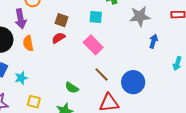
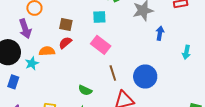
orange semicircle: (28, 43) -> (47, 51), moved, turned 105
brown line: (102, 74) -> (113, 73), turned 35
cyan star: (21, 78) -> (32, 63), moved

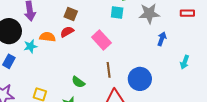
cyan square: (99, 17) -> (117, 12), moved

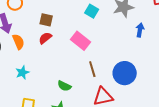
cyan square: (117, 12) -> (92, 11), turned 32
orange semicircle: (47, 37) -> (18, 42), moved, turned 70
cyan star: (30, 46) -> (22, 73), moved

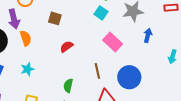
red semicircle: (45, 38) -> (67, 47), moved
pink rectangle: (80, 41) -> (113, 42), moved
green semicircle: (64, 86) -> (68, 86), turned 72

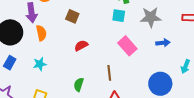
cyan square: (101, 13) -> (119, 16), turned -32
blue arrow: (148, 35) -> (163, 43), turned 64
blue circle: (129, 77) -> (160, 84), moved

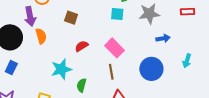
pink rectangle: (127, 46) -> (115, 48), moved
cyan star: (40, 64) -> (61, 69), moved, size x1.5
blue circle: (160, 84) -> (151, 69), moved

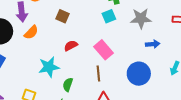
cyan square: (117, 14) -> (109, 16), turned -32
orange semicircle: (41, 36) -> (31, 32), turned 56

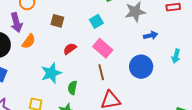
cyan square: (109, 16) -> (96, 21), moved

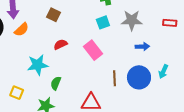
cyan square: (96, 21) -> (103, 22), moved
blue circle: (141, 67) -> (139, 77), moved
brown line: (101, 72) -> (114, 78), moved

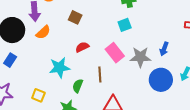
gray star: (132, 20) -> (140, 57), moved
blue arrow: (142, 47) -> (164, 49), turned 112
brown line: (114, 78) -> (100, 74), moved

